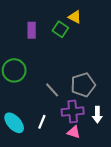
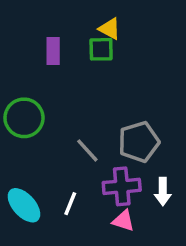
yellow triangle: (75, 17) -> (110, 29), moved
green square: (60, 29) -> (101, 49), turned -35

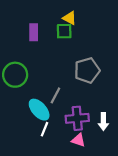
gray pentagon: (139, 142) -> (87, 70), moved
gray line: (87, 150) -> (55, 95), turned 70
cyan ellipse: (24, 205) -> (39, 110), moved

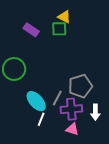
purple rectangle: (34, 32) -> (31, 30), turned -56
gray pentagon: (87, 70) -> (80, 86), moved
gray line: (55, 95) -> (57, 98), moved

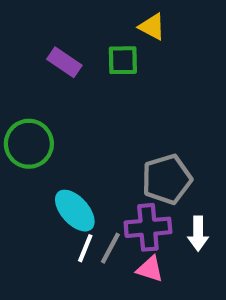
yellow triangle: (64, 17) -> (152, 27), moved
gray line: (57, 98) -> (110, 248), moved

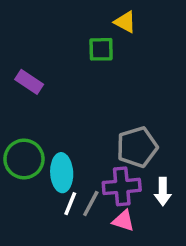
purple rectangle: (64, 62) -> (29, 82), moved
green circle: (29, 144) -> (24, 159), moved
cyan ellipse: (75, 211) -> (62, 173), turned 39

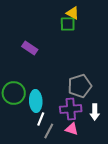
green square: (101, 49) -> (68, 24), moved
purple rectangle: (29, 82) -> (30, 48), moved
gray line: (91, 204) -> (49, 131), moved

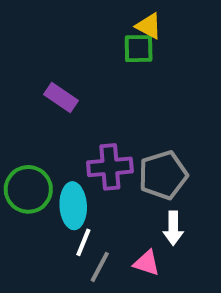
purple cross: (71, 109) -> (110, 167), moved
white arrow: (95, 112) -> (173, 228), moved

